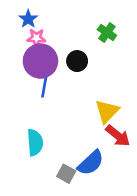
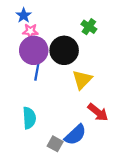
black circle: (77, 61) -> (64, 50), size x1.6
yellow triangle: (107, 111) -> (82, 80), moved

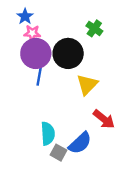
cyan semicircle: (29, 118) -> (48, 133), moved

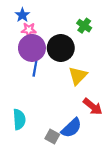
cyan semicircle: (48, 133) -> (19, 119), moved

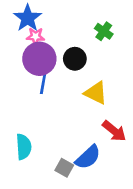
blue star: (22, 15) -> (28, 18), size x1.5
black circle: (61, 48) -> (75, 59), size x0.7
yellow triangle: (78, 76) -> (96, 93), turned -48

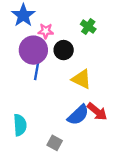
pink star: (35, 36) -> (46, 31), moved
blue semicircle: (88, 157) -> (78, 115), moved

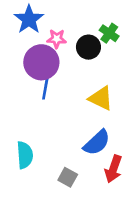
black circle: (64, 50) -> (88, 47), moved
red arrow: (97, 112) -> (113, 169), moved, turned 70

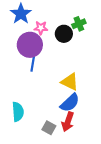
green cross: (109, 33) -> (79, 24), turned 32
yellow triangle: (101, 98) -> (70, 82), moved
red arrow: (113, 169) -> (68, 122), moved

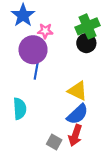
green cross: (79, 24) -> (87, 26), size x1.5
black circle: (64, 34) -> (86, 43), moved
cyan semicircle: (18, 112) -> (20, 109), moved

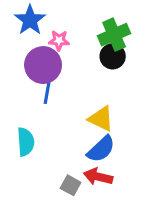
red arrow: (75, 135) -> (98, 177), turned 85

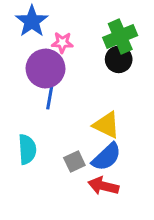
gray square: (71, 185) -> (74, 161), moved, turned 36

